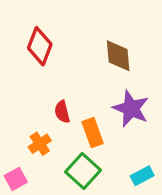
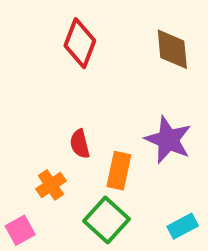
red diamond: (40, 46) -> (80, 43), moved
brown diamond: (118, 56) -> (172, 49), moved
orange rectangle: (93, 133) -> (119, 171), turned 32

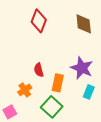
cyan rectangle: (183, 226) -> (89, 92), moved, turned -40

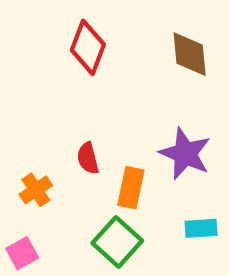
orange cross: (25, 90) -> (36, 190), moved
cyan rectangle: (89, 92) -> (201, 228), moved, turned 64

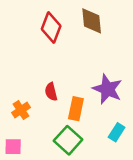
brown diamond: (190, 54) -> (92, 21), moved
cyan rectangle: (201, 228) -> (117, 132), turned -54
pink square: (22, 253) -> (13, 147), turned 30

